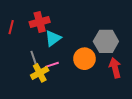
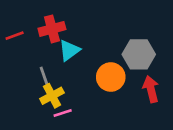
red line: (11, 27) -> (15, 36), turned 56
pink line: (52, 65) -> (63, 113), moved

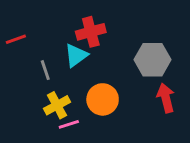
red cross: (52, 29) -> (91, 32), moved
gray line: (44, 76) -> (45, 70), moved
orange circle: (111, 77) -> (103, 99), moved

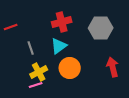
cyan triangle: (76, 55) -> (59, 46), moved
gray hexagon: (153, 60) -> (101, 28), moved
pink line: (69, 124) -> (36, 85), moved

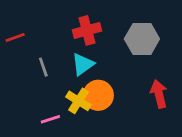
yellow cross: (39, 72) -> (79, 101), moved, turned -30

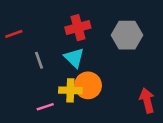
cyan triangle: (83, 64) -> (74, 58), turned -40
red arrow: (159, 94) -> (147, 100), moved
yellow cross: (79, 101) -> (70, 90), turned -30

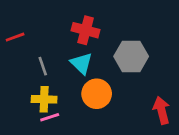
red cross: (78, 28) -> (86, 30), turned 30
gray hexagon: (127, 35) -> (131, 56), moved
yellow cross: (70, 90) -> (44, 99), moved

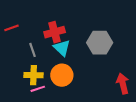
red cross: (86, 30) -> (55, 32), moved, turned -30
orange circle: (97, 94) -> (62, 75), moved

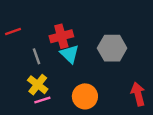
yellow cross: (34, 75) -> (38, 85), turned 36
orange circle: (62, 75) -> (85, 96), moved

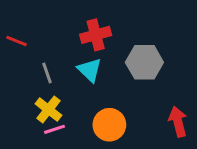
red line: (13, 32) -> (17, 41), turned 42
red cross: (61, 36) -> (96, 35), moved

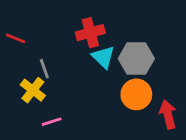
cyan triangle: (90, 70) -> (103, 57), moved
yellow cross: (48, 110) -> (33, 90), moved
orange circle: (109, 125) -> (136, 94), moved

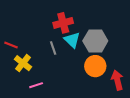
red line: (16, 38) -> (11, 45), moved
gray line: (44, 69) -> (53, 48), moved

